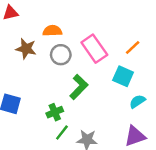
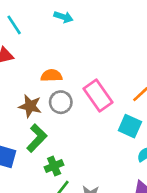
brown star: (26, 49) -> (30, 106), moved
green L-shape: (79, 87) -> (37, 138), moved

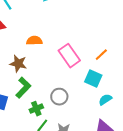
gray circle: (61, 102) -> (59, 97), moved

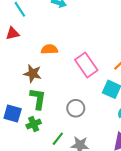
green L-shape: (23, 88) -> (38, 99), turned -35
green cross: (36, 109) -> (34, 124), moved

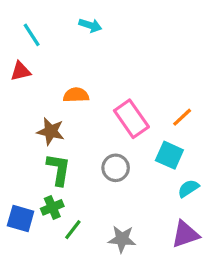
gray circle: (76, 108) -> (116, 168), moved
blue square: (13, 113) -> (21, 219), moved
green line: (58, 139) -> (73, 230), moved

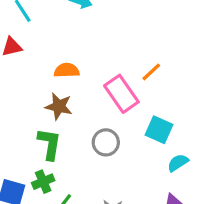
orange line: (182, 117) -> (151, 72), moved
brown star: (51, 131) -> (59, 106), moved

